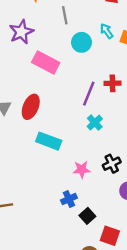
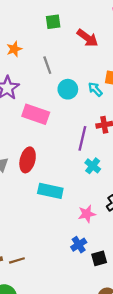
cyan arrow: (107, 31) -> (95, 89), moved
black square: (87, 216) -> (99, 258), turned 35

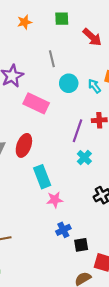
orange star: (14, 49) -> (25, 22), moved
cyan rectangle: (50, 191) -> (42, 177), turned 50
pink star: (87, 214) -> (55, 200), moved

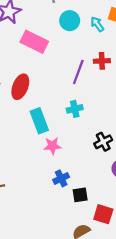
cyan cross: (84, 158) -> (75, 109), moved, turned 32

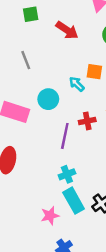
cyan circle: (70, 21) -> (48, 99), moved
cyan rectangle: (39, 121) -> (74, 201), moved

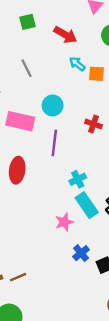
cyan arrow: (77, 84) -> (77, 64), moved
red cross: (87, 121) -> (94, 124), turned 35
purple line: (65, 136) -> (54, 143), moved

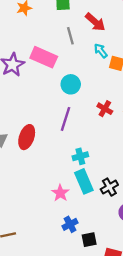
gray line: (27, 68) -> (70, 36), moved
pink rectangle: (20, 121) -> (44, 57), moved
pink star: (64, 222) -> (60, 193), turned -30

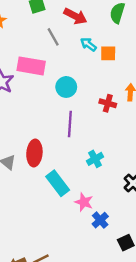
cyan rectangle: (84, 181) -> (58, 183), moved
blue cross: (70, 224) -> (100, 220), moved

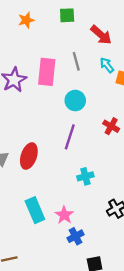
gray line: (53, 37) -> (76, 61), moved
pink rectangle: (31, 66) -> (47, 72), turned 72
cyan rectangle: (58, 183) -> (35, 210), moved

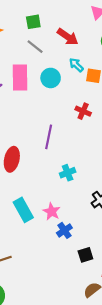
gray line: (76, 61) -> (35, 47), moved, turned -30
cyan circle: (75, 101) -> (51, 78), moved
red cross: (111, 126) -> (83, 111), moved

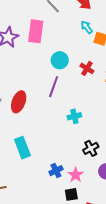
cyan circle: (51, 78) -> (60, 60), moved
cyan cross: (68, 173) -> (74, 116), moved
pink star: (52, 212) -> (76, 175), moved

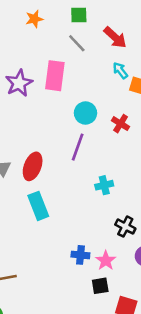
cyan rectangle: (22, 148) -> (38, 206), moved
black cross: (91, 148) -> (125, 227), turned -35
blue cross: (56, 171) -> (80, 255), turned 32

